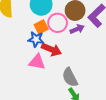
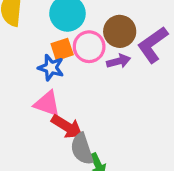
red arrow: (51, 50) -> (67, 127), moved
gray semicircle: (70, 77) -> (82, 149), moved

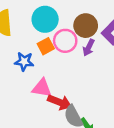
purple arrow: (119, 61) -> (89, 48), turned 140
blue star: (51, 68) -> (24, 61), moved

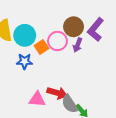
cyan circle: (45, 19) -> (25, 35), moved
pink triangle: (42, 88) -> (37, 99), moved

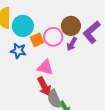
red arrow: (57, 93) -> (44, 86), turned 36
pink triangle: (37, 99) -> (45, 67), moved

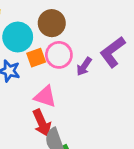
brown circle: (71, 26) -> (52, 23), moved

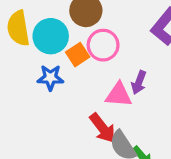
purple arrow: (84, 67) -> (139, 82), moved
pink triangle: (45, 97) -> (119, 95), moved

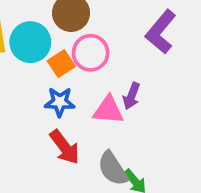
blue star: (50, 78) -> (60, 102), moved
red arrow: (103, 128) -> (65, 147), moved

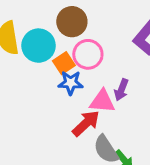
blue star: (60, 102) -> (71, 83), moved
red arrow: (65, 147) -> (86, 123), moved, turned -96

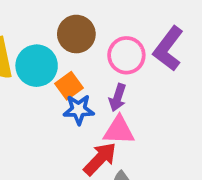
pink circle: (88, 54) -> (126, 55), moved
purple arrow: (121, 90) -> (118, 98), moved

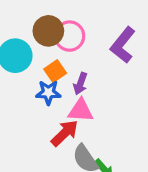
pink circle: (126, 55) -> (70, 36), moved
orange square: (69, 86) -> (55, 71), moved

